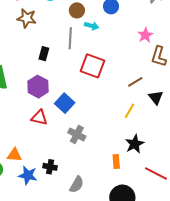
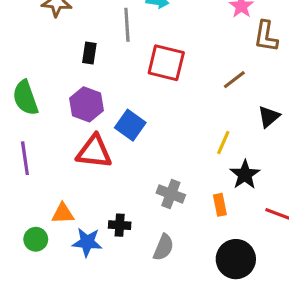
black triangle: (156, 97) -> (269, 117), moved, turned 35
yellow line: (129, 111) -> (223, 143), moved
red triangle: (39, 118) -> (94, 152), size x1.4
gray cross: (77, 134) -> (171, 194), moved

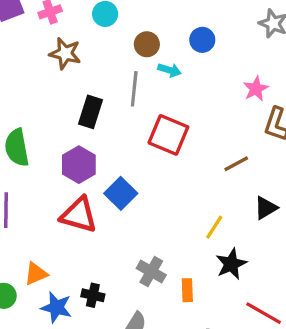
black rectangle: (89, 53) -> (90, 112), size x1.4
orange rectangle: (220, 205) -> (187, 290), moved
orange triangle: (63, 213) -> (36, 274), turned -30

